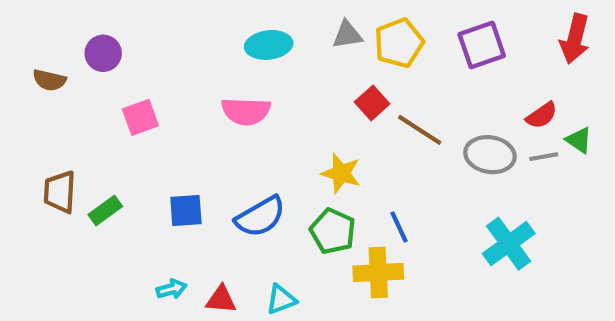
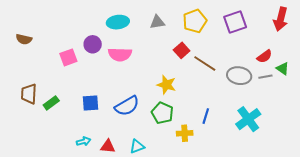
gray triangle: (347, 35) -> (157, 22), moved
cyan ellipse: (269, 45) -> (118, 22), moved
purple circle: (103, 53) -> (93, 44), moved
blue line: (399, 227) -> (206, 116), moved, turned 42
yellow cross: (378, 273) -> (185, 133), size x0.7

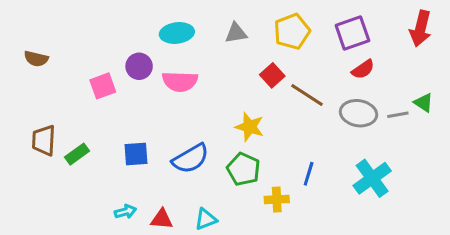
red semicircle: (264, 56) -> (363, 69), moved

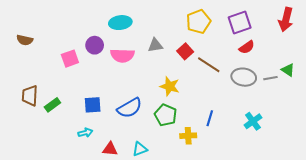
gray triangle: (236, 33) -> (155, 45), moved
cyan cross: (372, 178) -> (253, 121), size x0.7
cyan arrow: (125, 212) -> (85, 133), moved

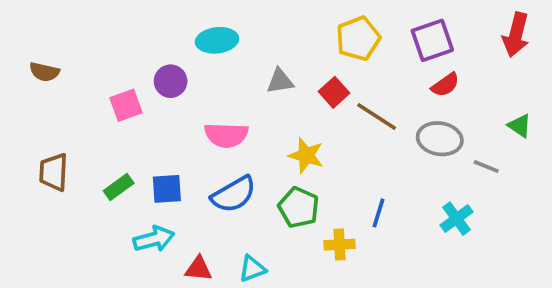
pink semicircle: (122, 55) -> (226, 135), moved
gray line: (270, 78) -> (486, 167), moved, turned 32
green rectangle: (52, 105) -> (119, 187), moved
cyan arrow: (85, 133) -> (154, 239), size x1.5

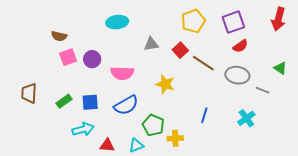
brown semicircle: (44, 72) -> (59, 36), moved
purple circle: (171, 81) -> (92, 59), moved
green pentagon: (299, 207) -> (153, 125), moved
yellow cross: (340, 245) -> (175, 138), moved

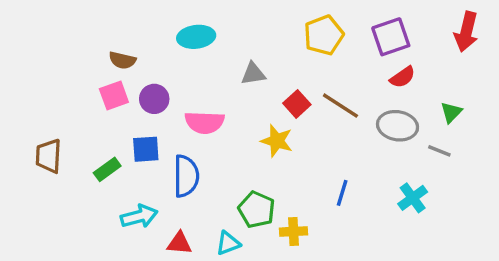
brown semicircle: (59, 36) -> (122, 60), moved
red square: (180, 50) -> (297, 104), moved
green triangle: (280, 68) -> (451, 112), moved, turned 40
blue square: (90, 102) -> (146, 149), moved
blue semicircle: (126, 105) -> (186, 176), moved, turned -60

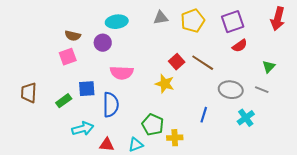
gray triangle: (253, 74) -> (161, 18), moved
purple circle: (154, 99) -> (103, 43), moved
gray ellipse: (398, 126) -> (231, 90), moved

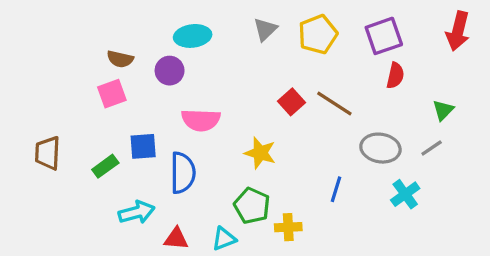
gray triangle: (161, 18) -> (265, 29), turned -35
red semicircle: (240, 46) -> (395, 76), turned -42
yellow star: (165, 84) -> (260, 153), moved
gray line: (262, 90) -> (432, 148), turned -56

